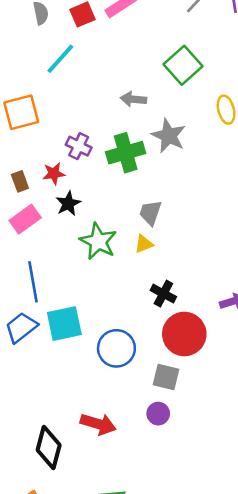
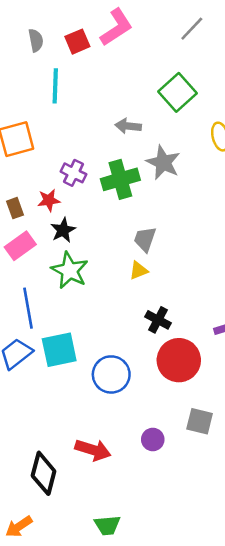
cyan line: (60, 59) -> (55, 86), turned -40
green star: (98, 241) -> (70, 270), moved
gray square: (166, 377) -> (200, 421), moved

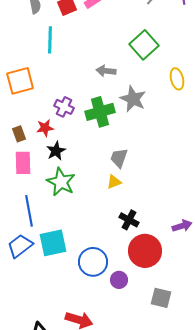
pink rectangle: (20, 246) -> (23, 163), turned -55
purple circle: (153, 439) -> (119, 280), moved

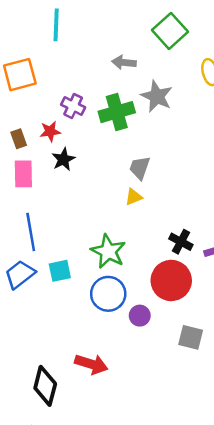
green star: (61, 182) -> (108, 251), moved
black cross: (129, 220) -> (181, 242), moved
cyan square: (53, 243) -> (60, 271), size x0.7

